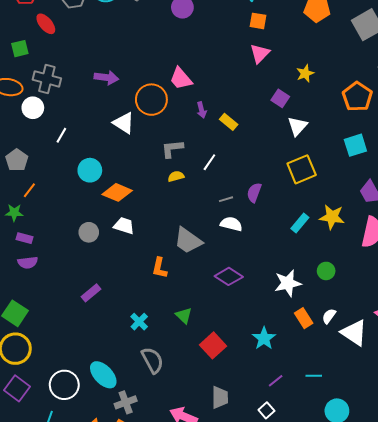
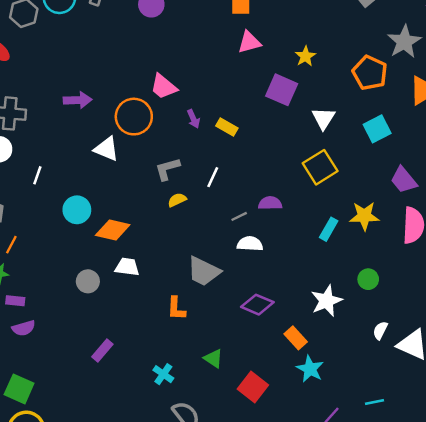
pink triangle: (260, 53) -> (249, 42), turned 40
purple square: (280, 98) -> (282, 90), size x1.5
white triangle: (297, 126) -> (323, 118), moved
purple semicircle: (254, 193) -> (270, 203), turned 78
orange rectangle: (304, 318) -> (296, 338), moved

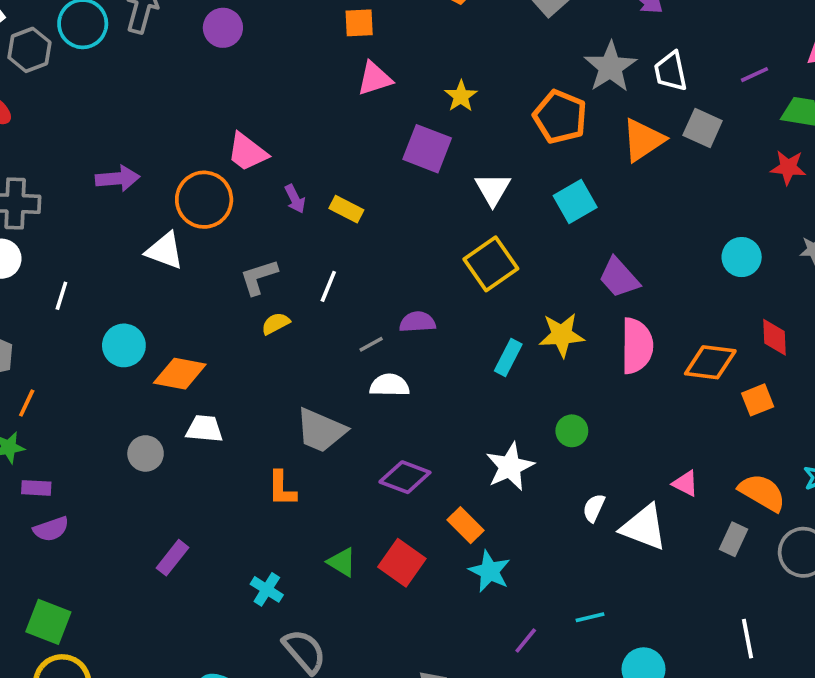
red square: (253, 387) -> (402, 563), moved

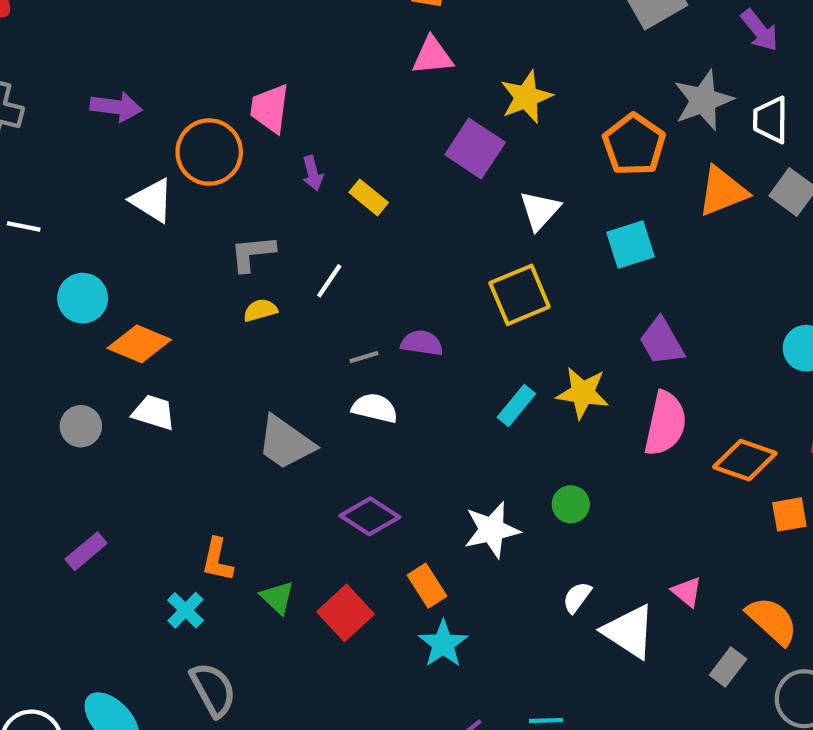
yellow star: (461, 96) -> (526, 97), size x1.4
pink trapezoid: (247, 152) -> (270, 108), turned 48
white line: (61, 296) -> (24, 226), turned 72
orange L-shape: (282, 489) -> (217, 560), moved

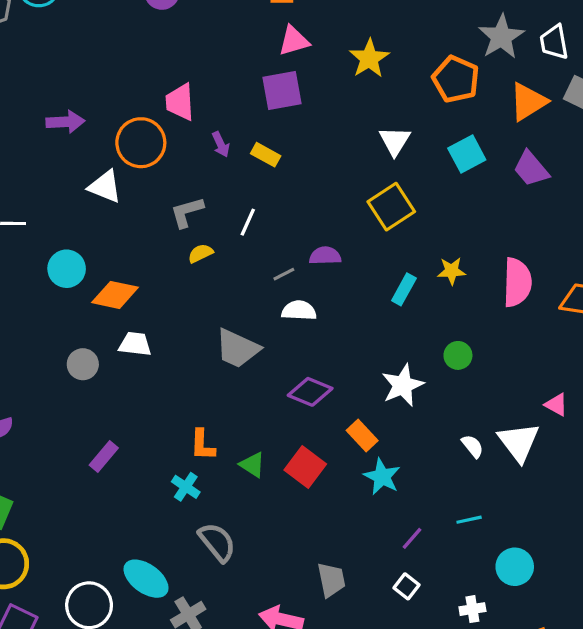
purple square: (475, 149) -> (282, 90), moved, turned -33
purple trapezoid: (662, 342) -> (531, 169), moved
yellow star: (583, 393) -> (452, 271), size x0.7
white semicircle: (577, 597) -> (472, 446), moved, turned 115
white triangle: (629, 632) -> (519, 442), turned 30

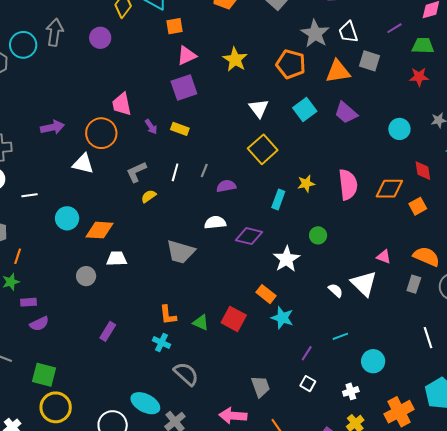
orange triangle: (528, 102) -> (338, 71), turned 32
gray line: (284, 274) -> (204, 170), moved, turned -32
purple diamond: (310, 392) -> (249, 236), moved

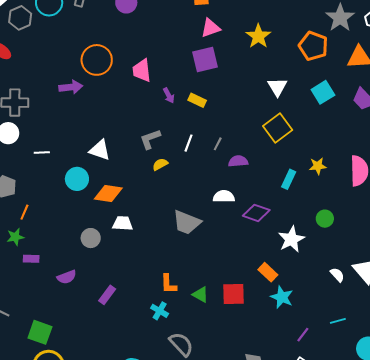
orange circle: (101, 133) -> (97, 60), moved
white triangle: (83, 164) -> (100, 150), moved
red square: (234, 319) -> (233, 294), turned -35
purple semicircle: (39, 324) -> (67, 277), moved

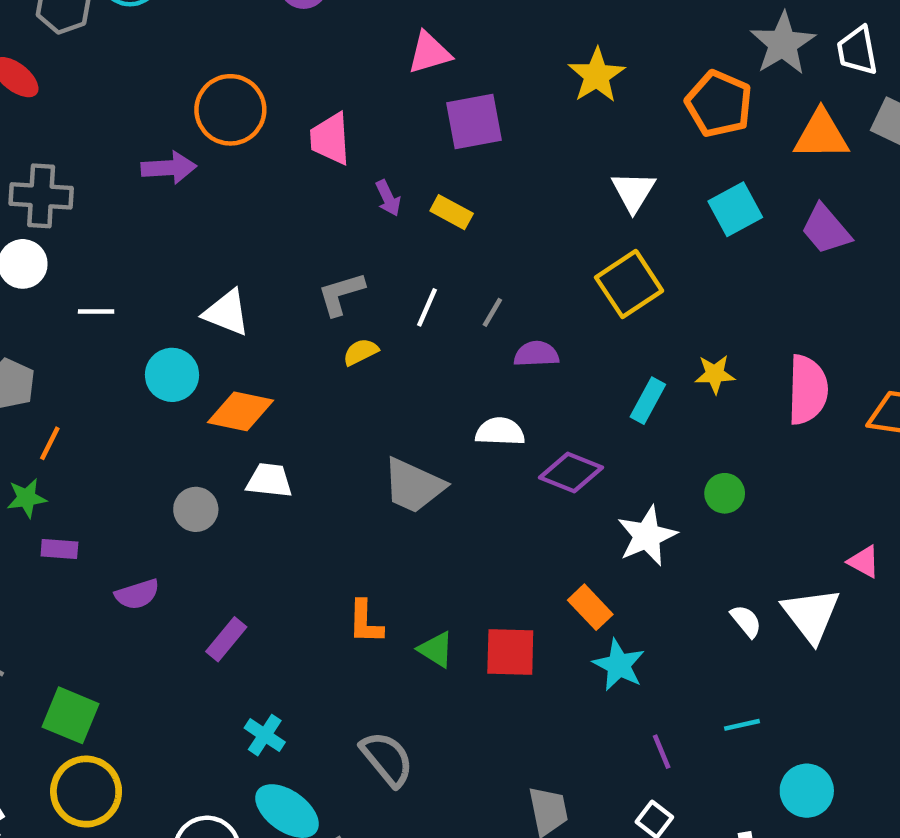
pink triangle: (211, 28) -> (429, 53), moved
cyan cross: (160, 311) -> (265, 735), moved
purple line: (303, 335) -> (662, 752), turned -63

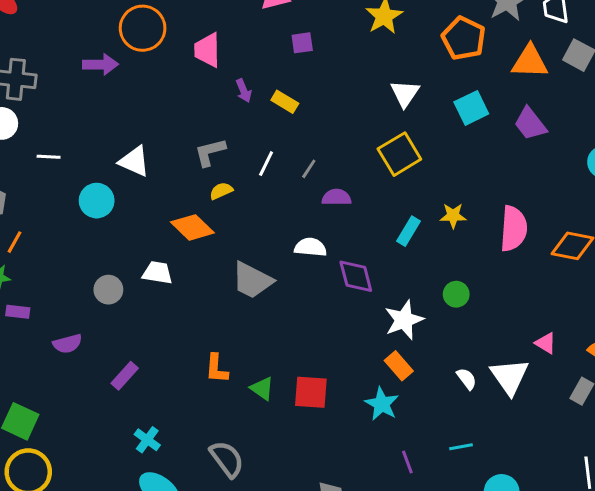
purple square: (474, 121) -> (302, 43), size x0.6
orange diamond: (241, 411) -> (192, 227), moved, turned 30
purple diamond: (571, 473) -> (356, 276), turned 51
orange rectangle: (590, 607) -> (399, 366), moved

